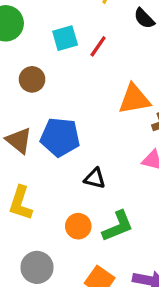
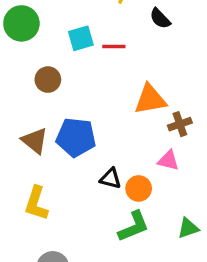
red line: (98, 46) -> (114, 47), turned 55
orange circle: (78, 226) -> (139, 188), moved

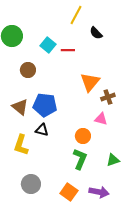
cyan square: (81, 38) -> (48, 45), turned -35
orange triangle: (150, 99) -> (90, 82), turned -40
black triangle: (111, 179) -> (42, 130), moved
green L-shape: (134, 226) -> (80, 159), turned -45

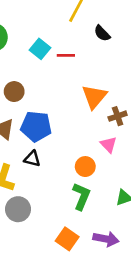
brown circle: (28, 70) -> (14, 92), moved
pink triangle: (101, 119) -> (109, 145), turned 32
gray circle: (31, 184) -> (18, 209), moved

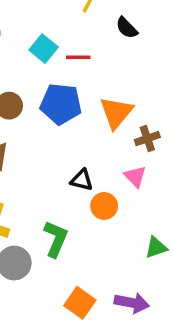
blue pentagon: (36, 126) -> (61, 104), moved
black triangle: (32, 159) -> (82, 180), moved
green L-shape: (81, 196) -> (56, 239), moved

